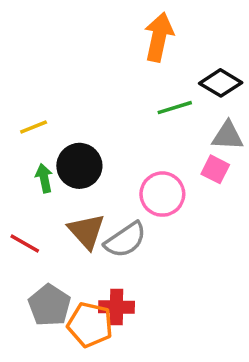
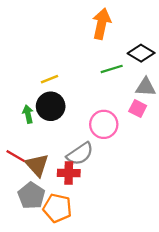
yellow line: (34, 127) -> (49, 79), moved
brown triangle: (86, 231) -> (37, 165), moved
red cross: (116, 307) -> (69, 173), moved

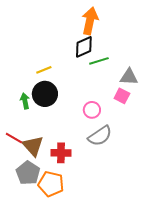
black diamond: (141, 53) -> (84, 47), moved, turned -55
pink circle: (104, 124) -> (92, 110), size x0.7
gray semicircle: (80, 154) -> (100, 136), moved

